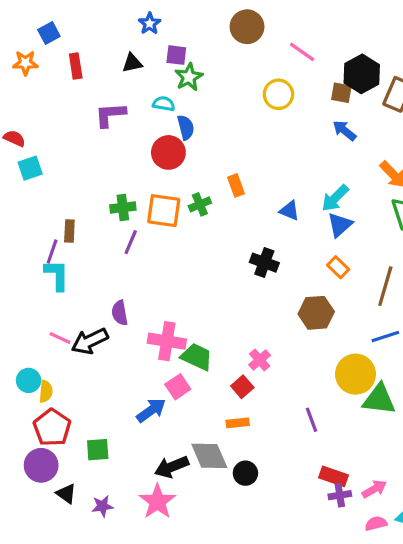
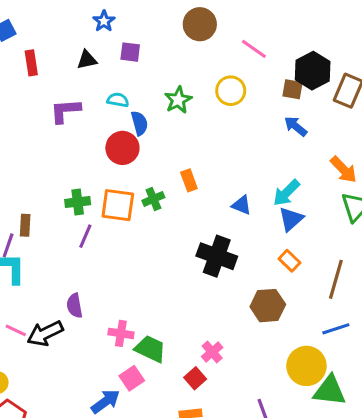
green star: (189, 77) -> (178, 100), moved
black cross: (264, 263) -> (217, 256), size x1.4
pink cross: (167, 341) -> (121, 333), size x0.7

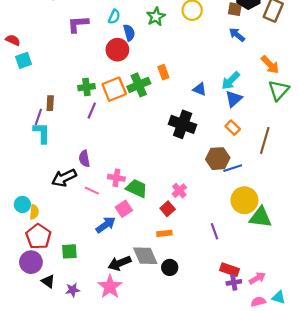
cyan semicircle: (118, 100) -> (114, 17), turned 104
green cross: (153, 199) -> (139, 85), size x1.5
orange square: (118, 205) -> (114, 89), turned -30
blue line: (336, 329) -> (233, 168), moved
pink line: (16, 330) -> (92, 191), moved

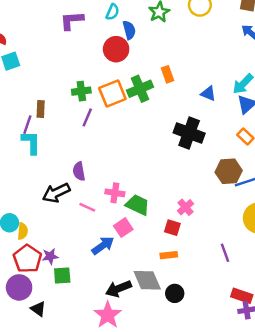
red square: (168, 209) -> (172, 228), turned -32
purple star: (73, 290) -> (50, 256), moved

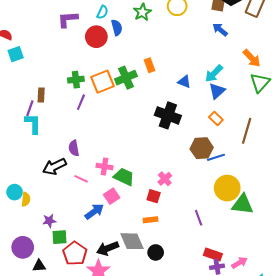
red circle: (116, 49) -> (96, 37), moved
red pentagon: (27, 259) -> (75, 253), moved
black triangle: (38, 309) -> (39, 266), turned -40

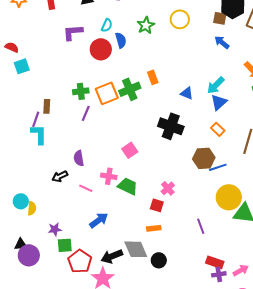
black arrow: (54, 167) -> (60, 176), size x0.7
pink square: (112, 196) -> (130, 150), moved
black triangle: (39, 266) -> (21, 244), moved

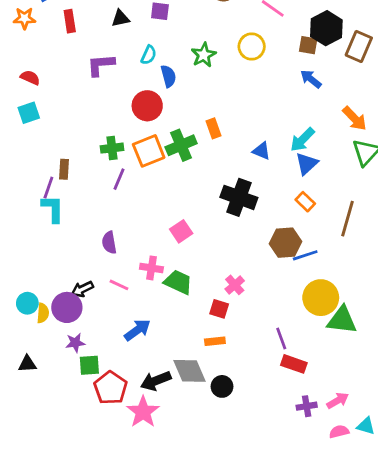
red semicircle: (12, 47) -> (30, 78), moved
red circle: (101, 49) -> (147, 106), moved
black arrow: (60, 176) -> (82, 289), moved
purple circle: (29, 255) -> (67, 307), moved
red rectangle: (215, 262) -> (294, 364), moved

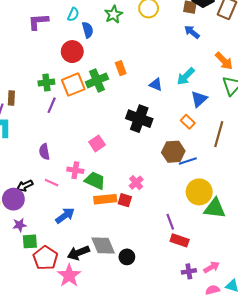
blue triangle: (307, 164) -> (199, 99), moved
orange rectangle: (215, 341) -> (105, 199), moved, size x1.5

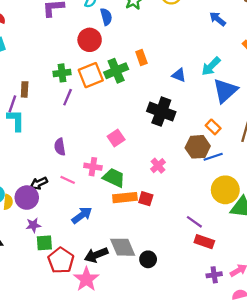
blue triangle: (199, 99) -> (225, 91), size x1.4
orange rectangle: (188, 122) -> (213, 127), moved
pink cross: (136, 183) -> (158, 166), moved
purple line: (170, 222) -> (194, 222), turned -35

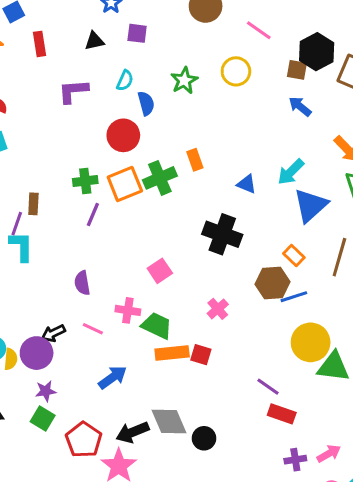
green square: (44, 243) -> (43, 418), moved, turned 35

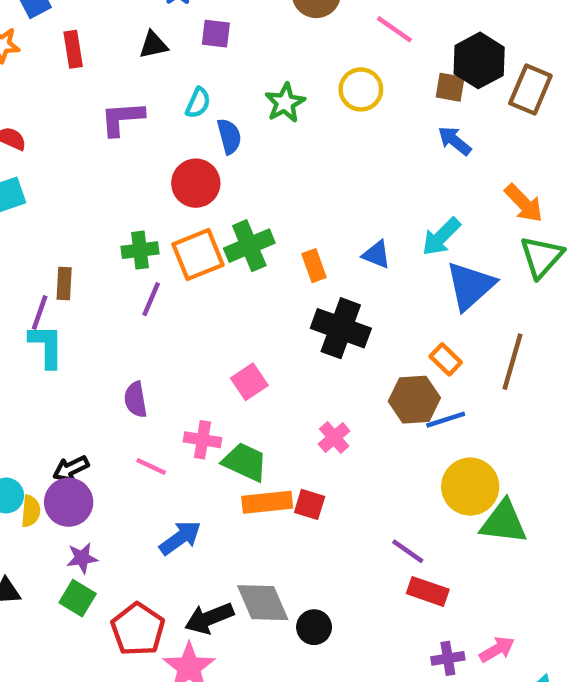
orange rectangle: (195, 160) -> (314, 266), moved
black arrow: (53, 333) -> (71, 469), moved

